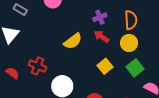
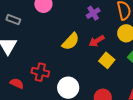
red arrow: (102, 37) -> (97, 41), moved, turned -56

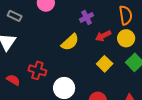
purple cross: (93, 13) -> (87, 17), moved
red arrow: (97, 41) -> (103, 36), moved

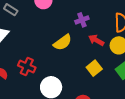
red arrow: (103, 36) -> (96, 40), turned 49

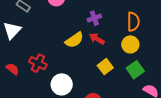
red arrow: (96, 40) -> (97, 39), moved

